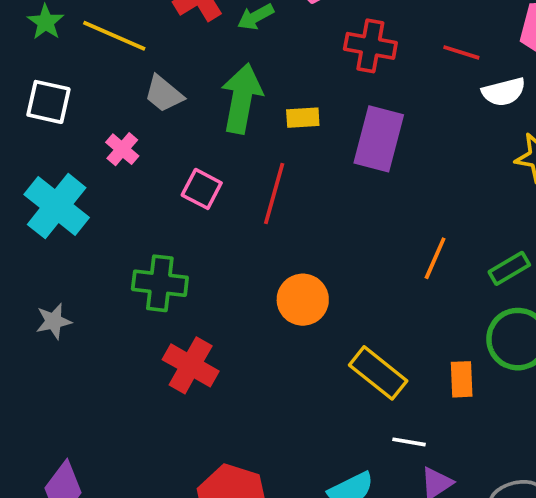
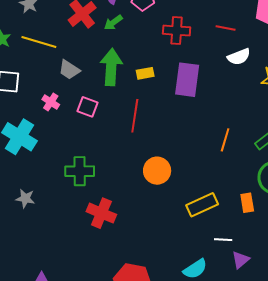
white semicircle: (504, 92) -> (239, 57), moved
pink square: (202, 189) -> (88, 107), moved
gray star: (54, 321) -> (25, 198), turned 30
yellow rectangle: (378, 373) -> (202, 205), turned -56

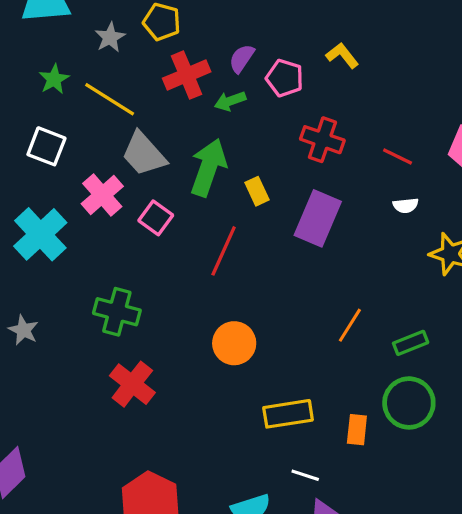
white semicircle: (239, 57) -> (406, 205), size x0.7
gray trapezoid: (69, 70) -> (144, 154), size x1.4
yellow rectangle: (145, 73) -> (257, 191), turned 60
pink cross: (51, 102) -> (102, 195), size x1.5

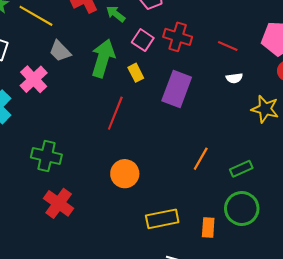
green arrow: (230, 101) -> (116, 14), turned 60
gray trapezoid: (144, 154) -> (60, 51), size x0.7
pink square: (156, 218) -> (143, 40), moved

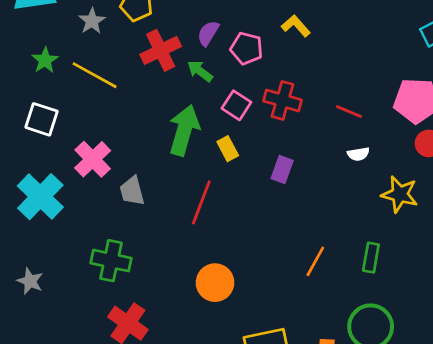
gray trapezoid: (60, 51) -> (132, 191), moved, turned 30
purple rectangle: (177, 89) -> (282, 169), size x0.6
green rectangle: (241, 169) -> (371, 258), moved, turned -55

